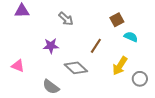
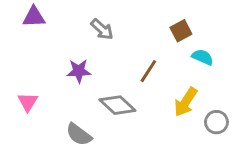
pink triangle: (18, 66) -> (28, 102), turned 40

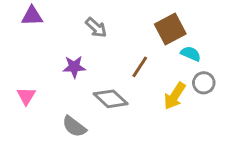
brown square: (181, 31) -> (170, 29), size x1.5
gray circle: (216, 122) -> (204, 83), moved

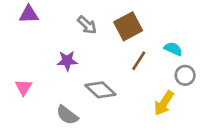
brown square: (170, 29) -> (128, 26), moved
brown line: (140, 67) -> (139, 61), moved
yellow arrow: (175, 96) -> (164, 103), moved

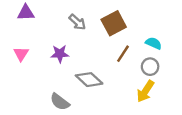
gray circle: (185, 75) -> (150, 67), moved
pink triangle: (24, 87) -> (21, 54), moved

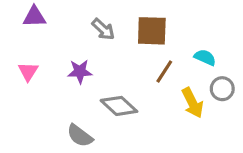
brown square: (114, 23) -> (152, 31), turned 30
gray circle: (150, 67) -> (222, 89), moved
yellow arrow: (145, 91) -> (192, 103), moved, turned -60

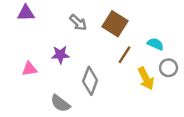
brown square: (152, 31) -> (115, 24), turned 30
pink triangle: (28, 71) -> (29, 69), moved, turned 49
gray diamond: (119, 106) -> (90, 81), turned 68

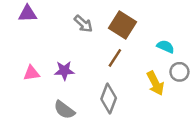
purple star: (60, 55) -> (64, 71), moved
brown line: (125, 55) -> (115, 58), moved
gray diamond: (90, 81) -> (109, 98), moved

